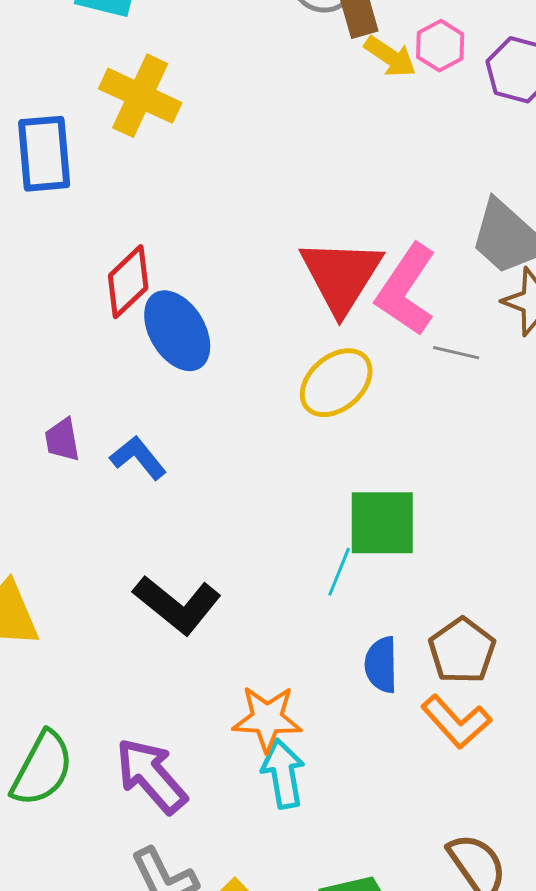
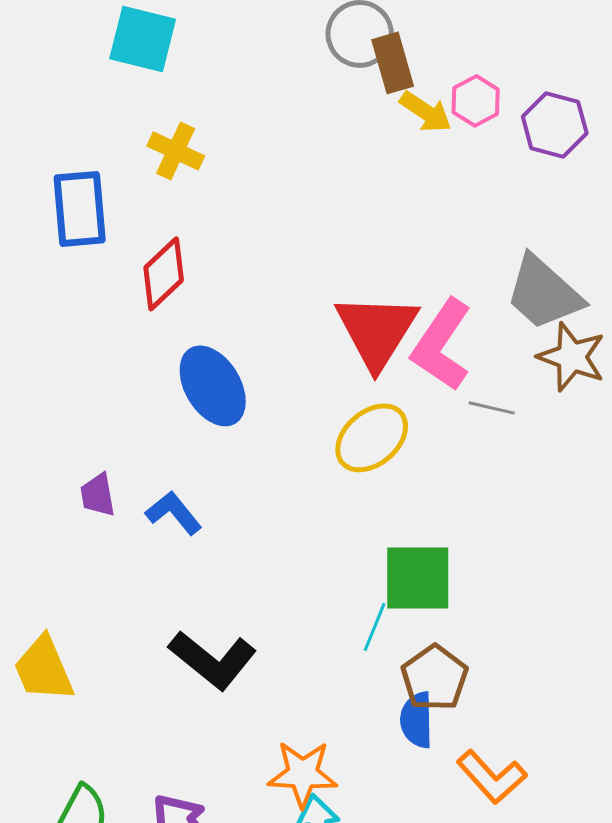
yellow cross: (140, 96) -> (176, 151), size x0.7
red diamond: (128, 282) -> (164, 274), moved
brown pentagon: (462, 651) -> (435, 678), moved

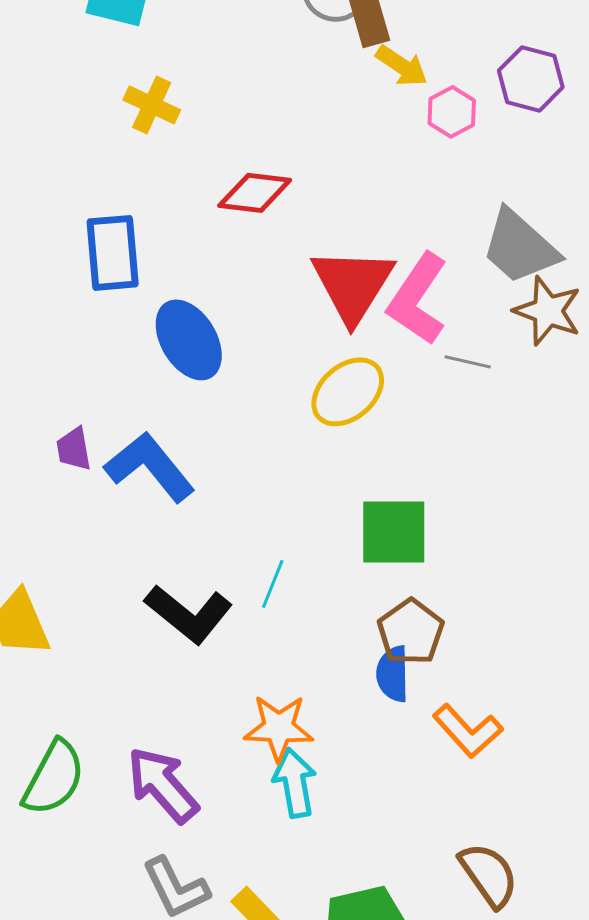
pink hexagon: (476, 101) -> (452, 112), moved
blue rectangle: (80, 209) -> (113, 253), moved
red diamond: (164, 274) -> (255, 193), moved, turned 50
blue L-shape: (174, 513) -> (150, 467), size x1.6
cyan line: (375, 627) -> (273, 584), moved

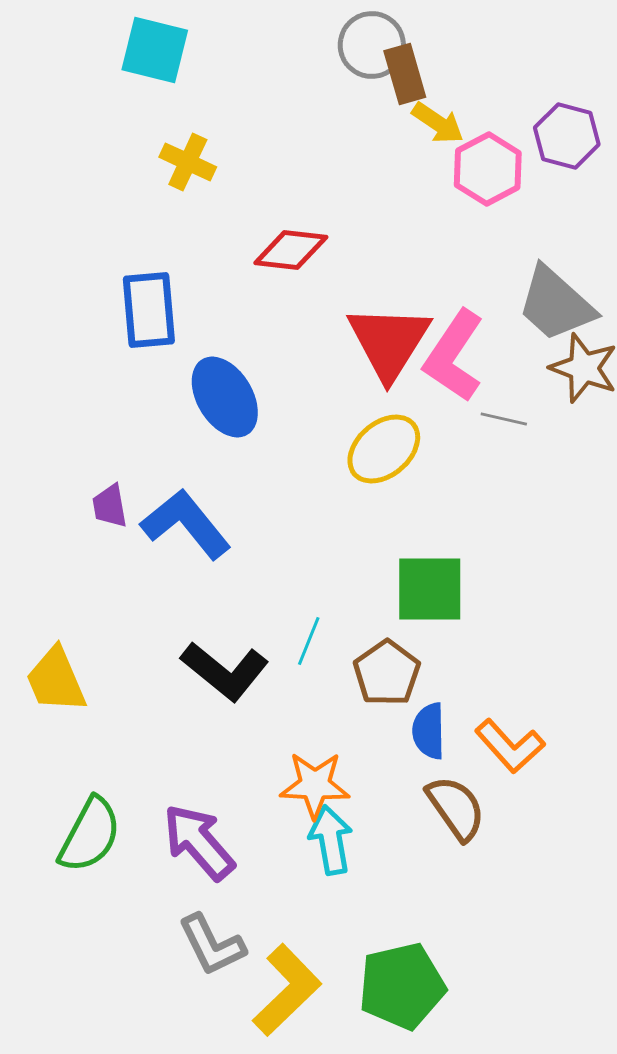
pink hexagon: (452, 112) -> (488, 169), size x1.4
brown pentagon: (411, 632) -> (387, 673), moved
orange L-shape: (468, 731) -> (510, 746), moved
brown semicircle: (489, 875) -> (456, 808), moved

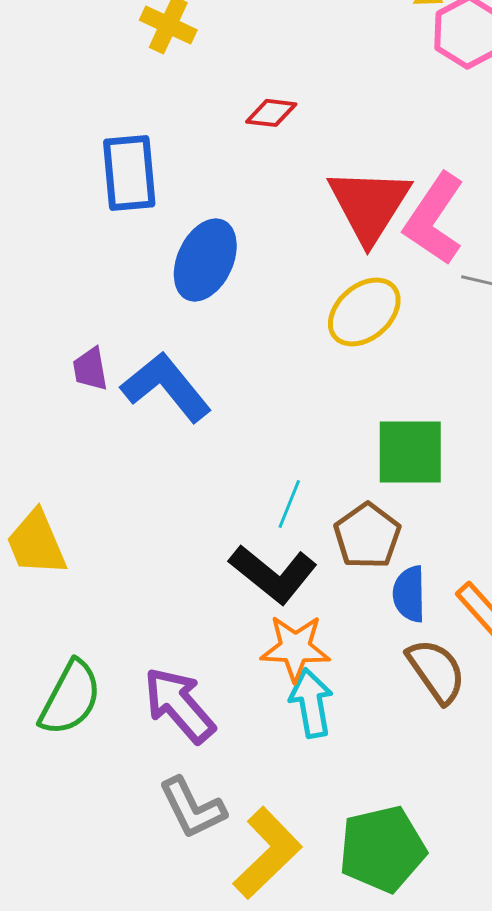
red diamond: (291, 250) -> (271, 113), size x0.7
blue ellipse: (225, 397) -> (205, 260), turned 56
black L-shape: (225, 671) -> (273, 574), moved

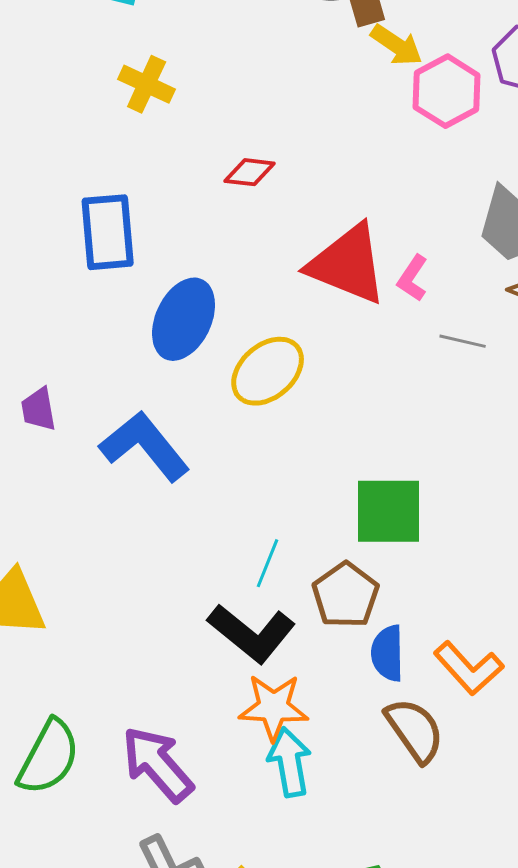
red triangle: (369, 205) -> (348, 264), turned -40
pink L-shape: (434, 219) -> (413, 278), size x0.5
yellow ellipse: (364, 312) -> (268, 371), moved
purple trapezoid: (90, 369) -> (39, 409), moved

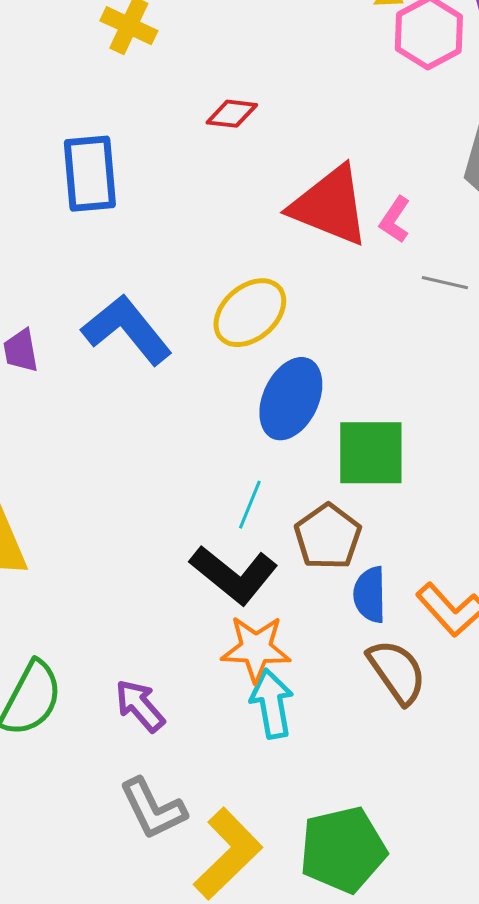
blue ellipse: (184, 319) -> (291, 399), moved
blue L-shape: (145, 446) -> (127, 330), moved
purple arrow: (158, 764) -> (140, 706), size x0.7

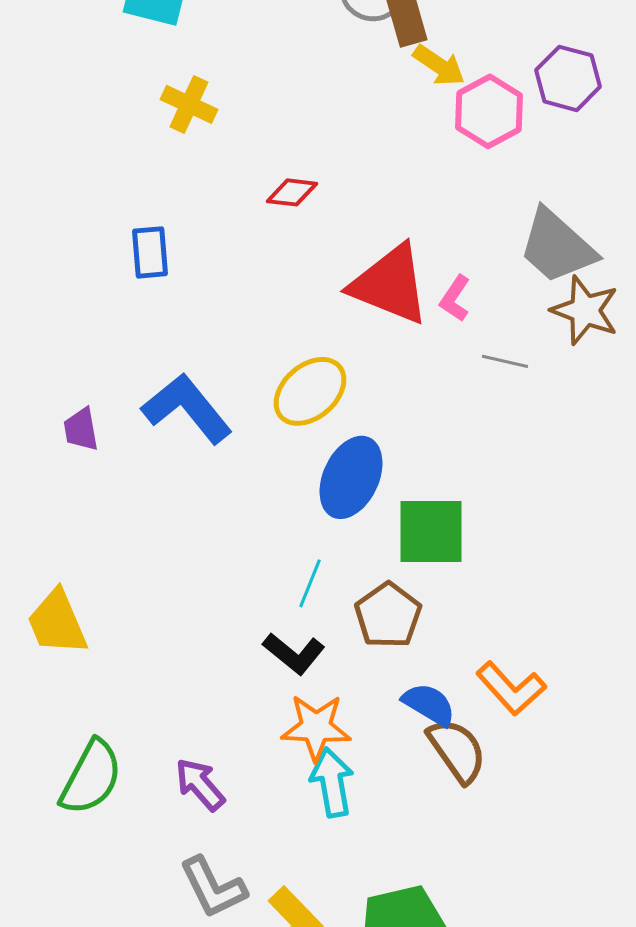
blue rectangle: (90, 174) -> (150, 252), size x0.7
black L-shape: (234, 575) -> (294, 653), size x0.7
blue semicircle: (370, 595) -> (429, 704), moved, turned 122

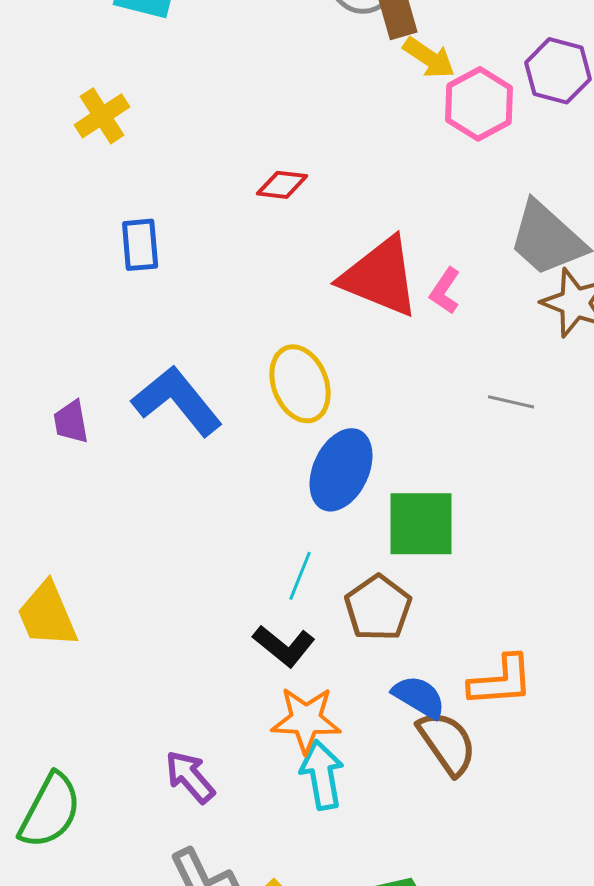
yellow cross: (189, 104) -> (102, 116), moved, turned 32
gray line: (505, 361) -> (511, 402), moved
yellow ellipse: (310, 391) -> (300, 384), turned -70
orange L-shape: (511, 688) -> (501, 681), turned -52
green semicircle: (91, 777) -> (50, 811), moved

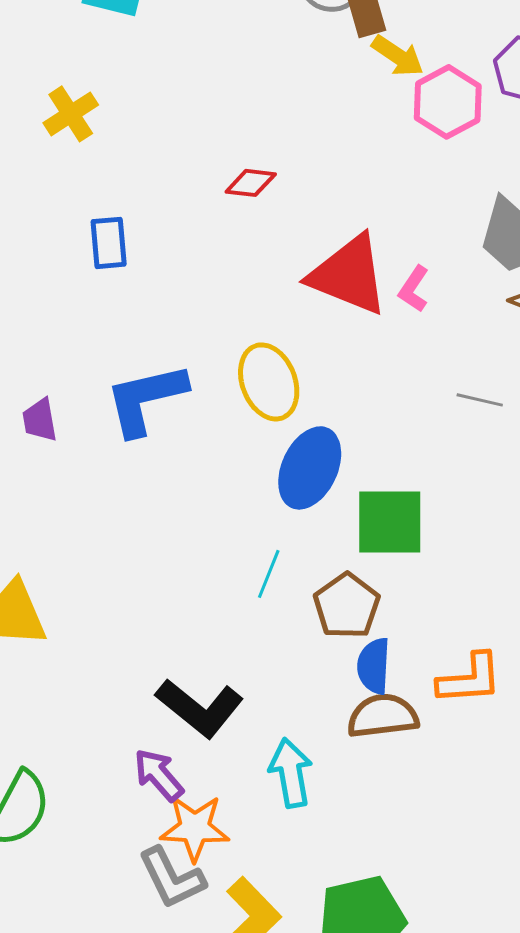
blue L-shape: (177, 401) -> (146, 399), turned -64
black L-shape: (284, 646) -> (200, 708), moved, size x1.4
blue semicircle: (419, 697) -> (374, 666), moved, turned -118
orange star: (306, 720) -> (195, 828), moved
brown semicircle: (447, 743) -> (383, 716), moved, turned -62

